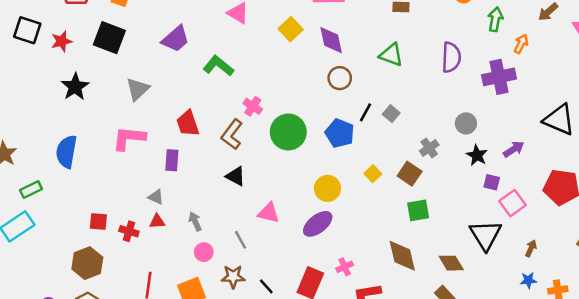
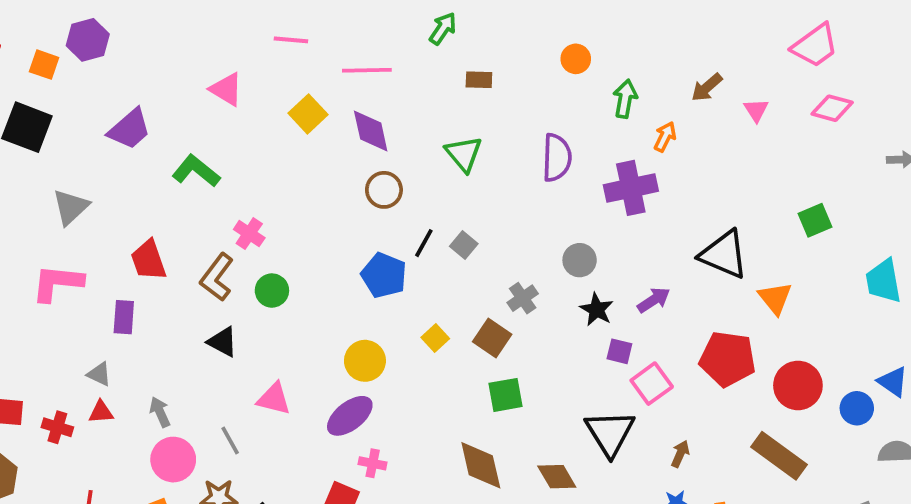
green triangle: (391, 55) -> (464, 154), turned 30
green circle: (288, 132) -> (272, 291), moved, size x0.6
pink circle: (204, 252) -> (173, 460), size x1.5
pink cross: (345, 267) -> (373, 463), moved, turned 35

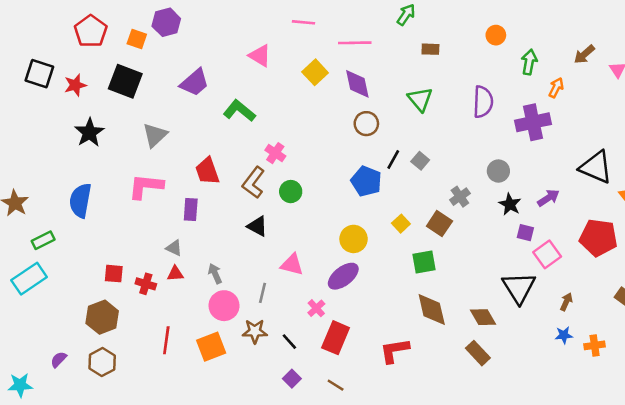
green square: (505, 395) -> (424, 262), moved
gray line: (230, 441) -> (262, 293), turned 42
pink cross: (373, 463) -> (316, 308), moved, turned 36

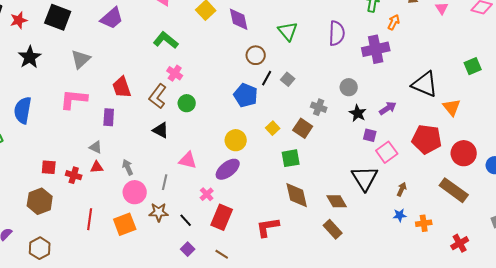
green L-shape: (239, 111) -> (166, 40), moved
brown circle: (366, 124) -> (256, 55), moved
gray cross: (460, 197) -> (319, 107), turned -35
brown hexagon: (102, 362) -> (40, 248), moved

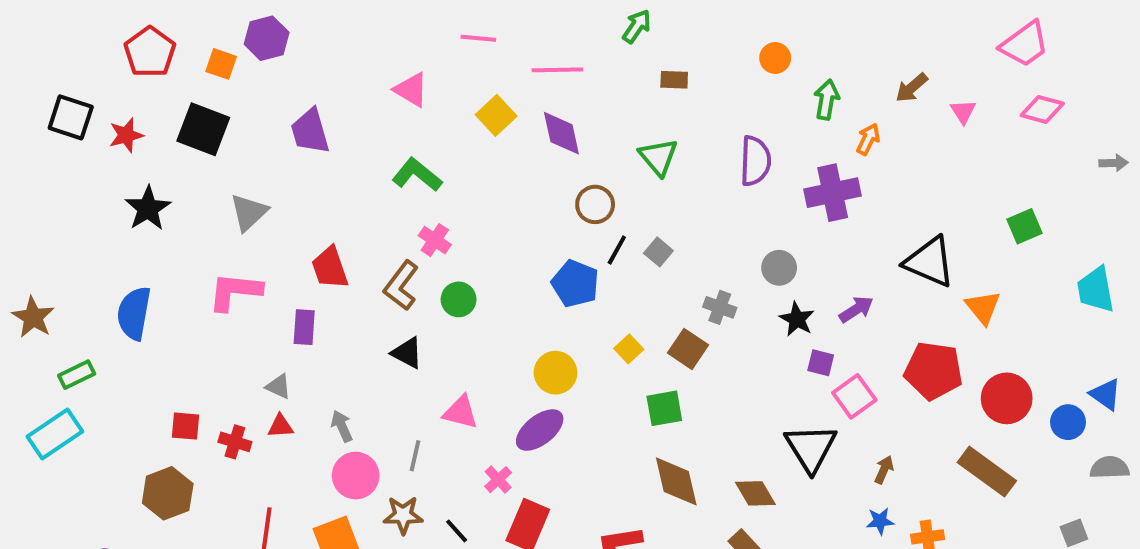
purple trapezoid: (112, 18) -> (310, 131), turned 115

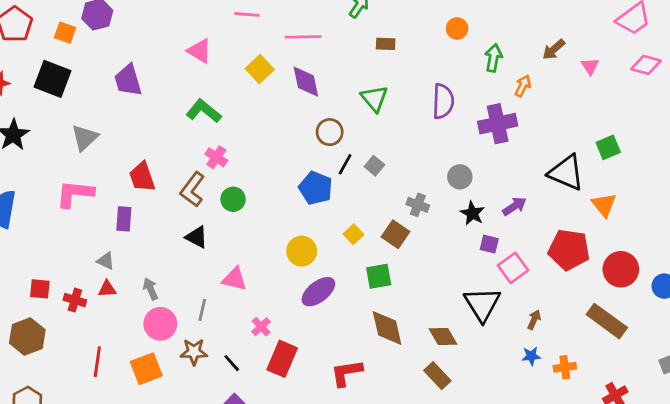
green square: (1024, 226) -> (608, 147), moved
purple ellipse: (540, 430) -> (318, 292), moved

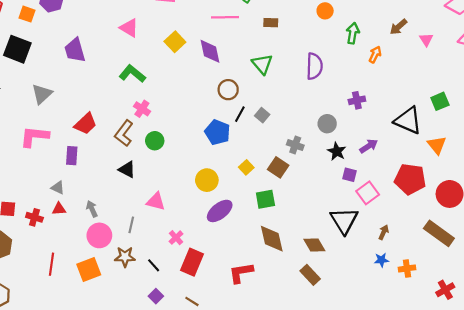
pink line: (303, 37) -> (225, 17), moved
purple cross: (498, 124) -> (357, 100), moved, size x0.6
red trapezoid: (142, 177) -> (86, 124), turned -115

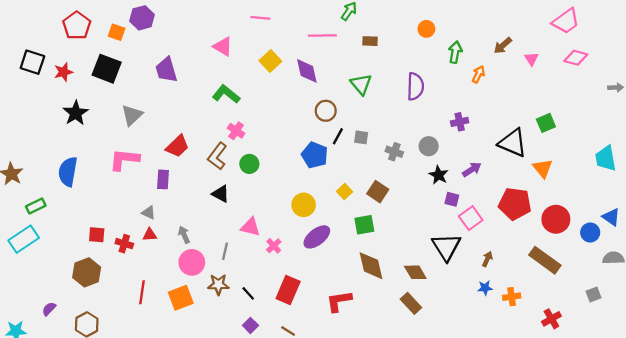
gray square: (262, 115) -> (361, 137), turned -32
gray cross: (295, 145) -> (394, 152), moved
pink cross: (176, 238) -> (274, 246), moved

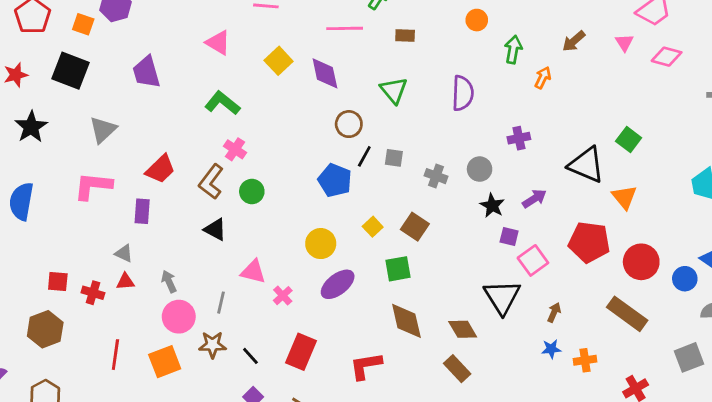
pink triangle: (532, 59) -> (624, 43), moved
green square: (546, 123) -> (629, 140), turned -30
gray square: (594, 294) -> (689, 357), size x1.5

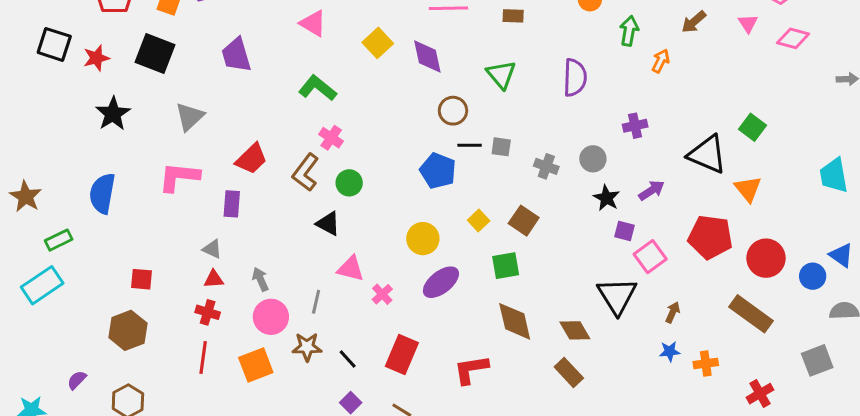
black line: (364, 156) -> (470, 145), turned 60
black triangle: (215, 229) -> (328, 224), moved
red cross: (93, 293) -> (208, 312), moved

